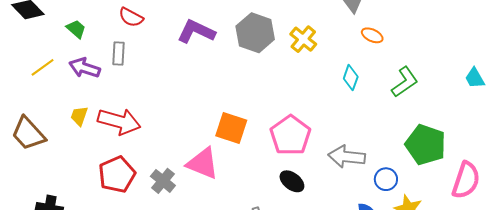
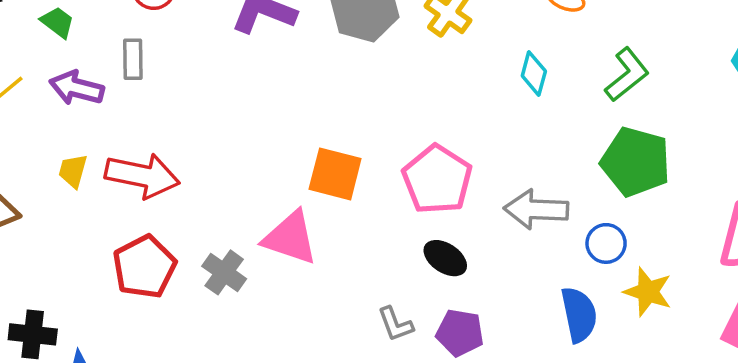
green pentagon: (426, 145) -> (636, 162), moved

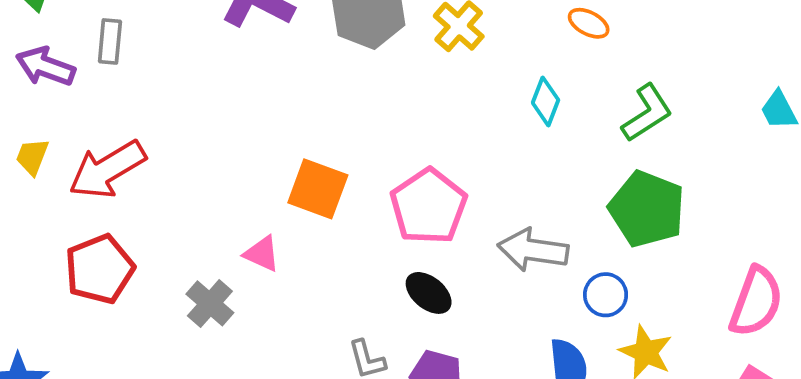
red arrow: (142, 176) -> (107, 169), turned 132
pink triangle: (290, 238) -> (262, 254), size x0.6
gray cross: (224, 272) -> (210, 303), moved

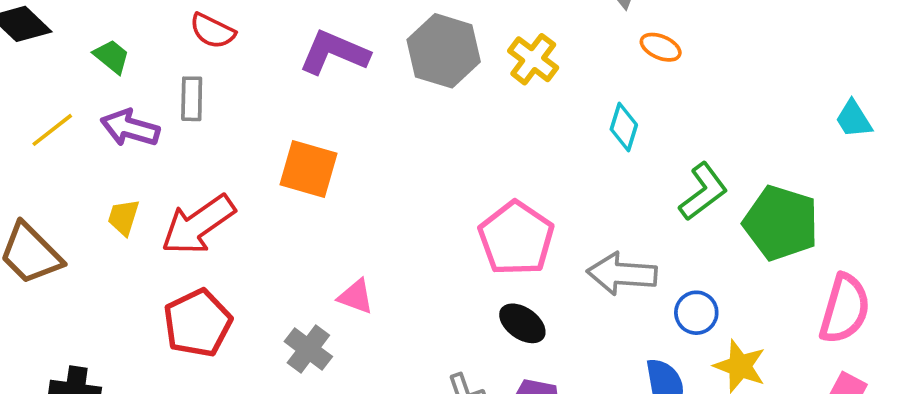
green L-shape: (647, 113) -> (703, 192), moved
orange square: (318, 189) -> (309, 169), moved
green pentagon: (647, 209) -> (781, 223), moved

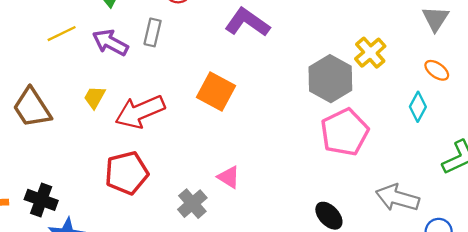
orange ellipse: (661, 47) -> (437, 70), moved
gray hexagon: (444, 51) -> (330, 79), moved
pink pentagon: (516, 238) -> (345, 132), moved

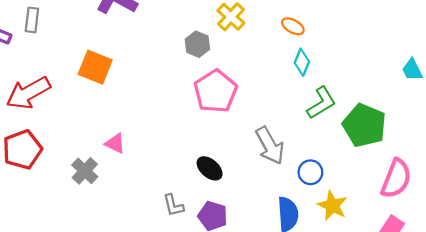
gray hexagon: (330, 79) -> (197, 44), size x0.6
cyan diamond: (418, 107) -> (302, 62), moved
gray arrow: (397, 198) -> (270, 146), turned -129

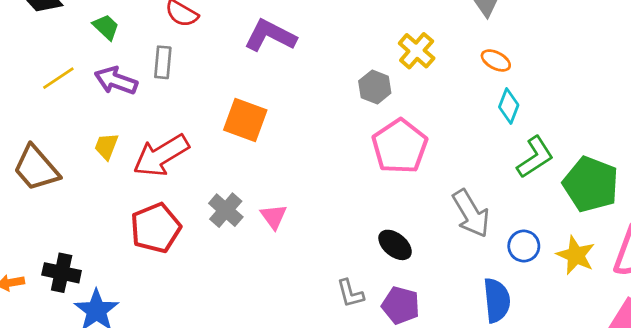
pink triangle: (115, 143) -> (274, 217), turned 30
gray cross: (85, 171) -> (226, 210), moved
yellow star: (332, 206) -> (576, 255), moved

